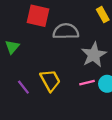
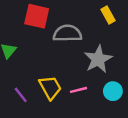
pink line: (87, 83) -> (78, 90), moved

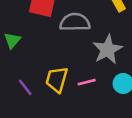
yellow trapezoid: (50, 87) -> (57, 80), turned -135

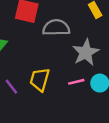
pink line: (87, 82) -> (76, 82), moved

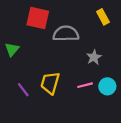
gray star: (86, 52) -> (94, 57), size x0.6

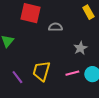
gray semicircle: (66, 34) -> (55, 27), size x0.6

